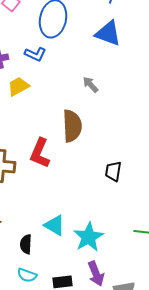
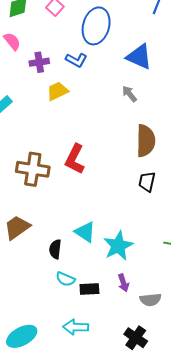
blue triangle: (108, 33) -> (139, 57), moved
brown semicircle: (72, 126) -> (146, 141), moved
purple arrow: (96, 274) -> (123, 283), size x0.7
cyan semicircle: (27, 275) -> (65, 279), moved

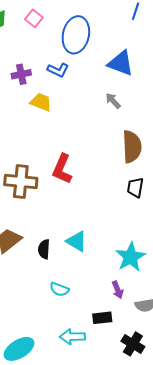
yellow trapezoid: (57, 91) -> (41, 102), turned 50
cyan star: (118, 246) -> (131, 257), moved
black semicircle: (55, 249) -> (44, 249), moved
black rectangle: (89, 289) -> (102, 318), moved

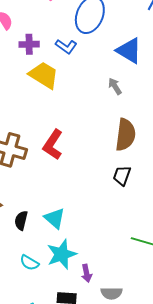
yellow trapezoid: (41, 102) -> (44, 75), size x1.4
cyan star: (131, 257) -> (62, 254), moved

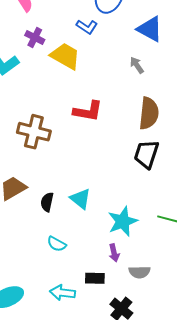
purple cross: (29, 44) -> (35, 37), moved, turned 30
red L-shape: (53, 145) -> (88, 111), moved, turned -112
black trapezoid: (122, 176) -> (146, 154), size x1.4
cyan star: (62, 254) -> (123, 221), moved

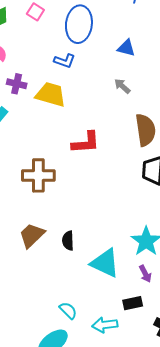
blue triangle: (150, 29) -> (126, 48), size x0.7
cyan triangle: (80, 199) -> (105, 263), moved, size x1.4
cyan semicircle: (57, 244) -> (68, 310), moved, turned -150

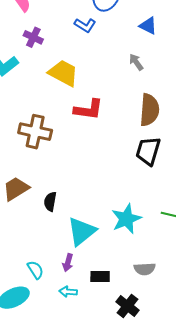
yellow trapezoid: (51, 94) -> (63, 73), moved
cyan triangle: (105, 263) -> (82, 231), turned 44
purple arrow: (145, 274) -> (68, 263), moved, turned 30
cyan arrow: (105, 325) -> (68, 292), size x0.7

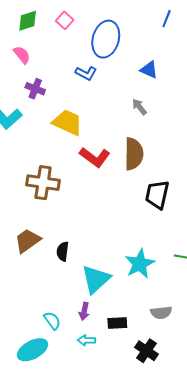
red L-shape: (88, 110) -> (95, 157), turned 32
brown semicircle: (149, 110) -> (134, 154), moved

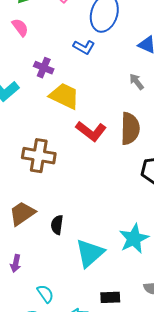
purple cross: (35, 89) -> (44, 68), moved
purple arrow: (84, 311) -> (16, 263), moved

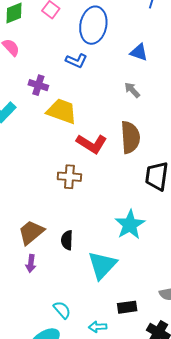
brown cross: (39, 156) -> (69, 177), moved, size x0.7
cyan star: (134, 239) -> (130, 225), moved
purple arrow: (16, 263) -> (31, 263), moved

